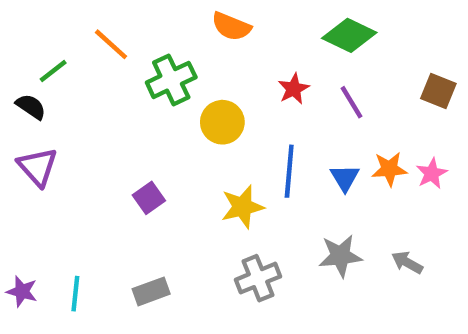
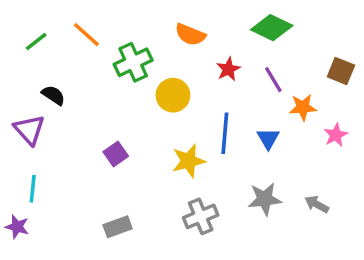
orange semicircle: (231, 26) -> (190, 35), moved
green line: (53, 71) -> (36, 41), moved
black semicircle: (31, 107) -> (53, 95), moved
orange star: (389, 169) -> (303, 107), moved
cyan line: (75, 294) -> (33, 189), moved

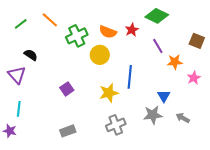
orange semicircle: (190, 35) -> (108, 32), moved
red star: (228, 69) -> (132, 30), moved
blue triangle: (268, 138) -> (164, 96), moved

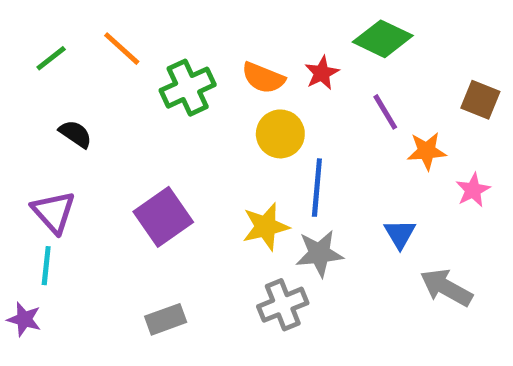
yellow circle: (100, 55) -> (280, 134), moved
purple triangle: (17, 75) -> (53, 212), moved
purple square: (67, 89) -> (163, 217), size x1.6
gray star: (153, 115) -> (319, 253), moved
gray arrow: (183, 118) -> (446, 288), size x1.5

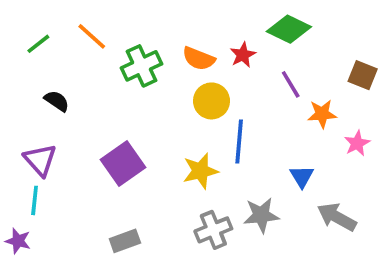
gray star: (319, 253) -> (261, 215), moved

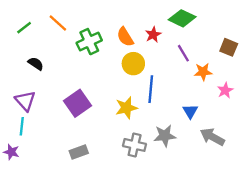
orange semicircle: (199, 59) -> (125, 37), turned 36
gray cross: (213, 230) -> (135, 145), turned 35

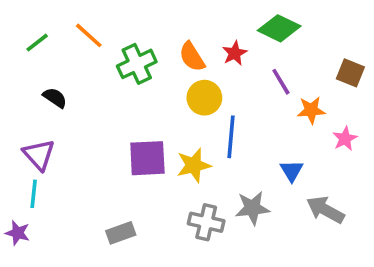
purple square: (78, 103) -> (147, 158), moved, turned 32

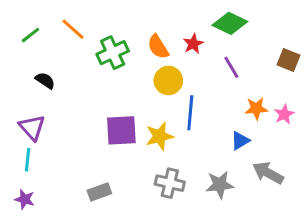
orange star: (311, 110) -> (256, 108), moved
blue triangle: (292, 171) -> (240, 141), turned 30
gray star: (252, 208) -> (220, 185), moved
purple star: (18, 233) -> (25, 199), moved

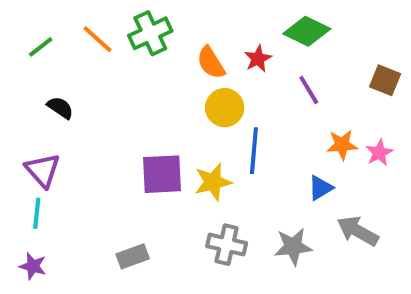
green cross: (113, 53) -> (150, 33), moved

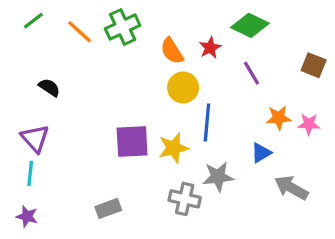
green line: (41, 47) -> (33, 21), moved
pink star: (379, 153) -> (309, 124), turned 30
gray star: (293, 247) -> (218, 177), moved

